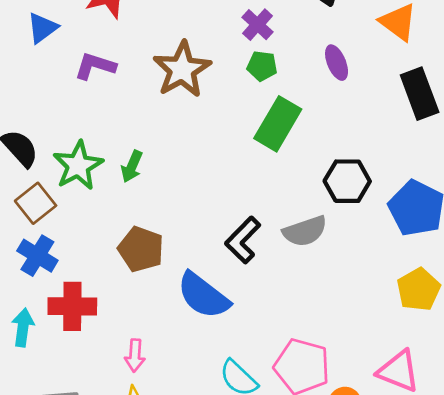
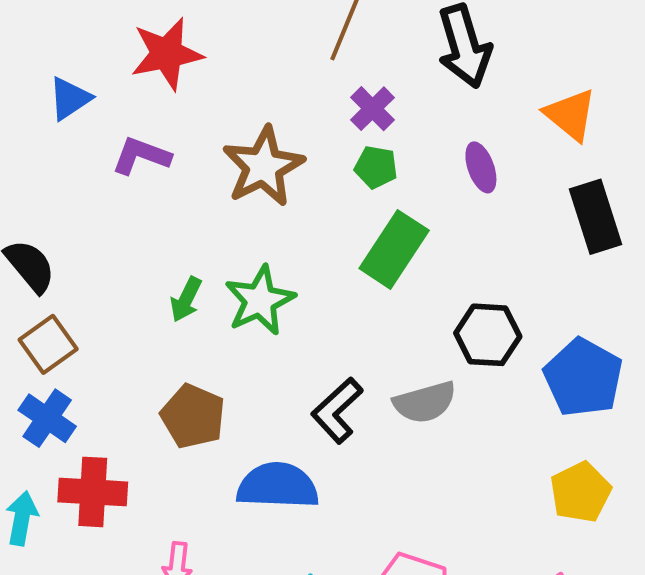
green star: (78, 166) -> (260, 300), moved
blue semicircle: (203, 296) -> (278, 486), turned 142

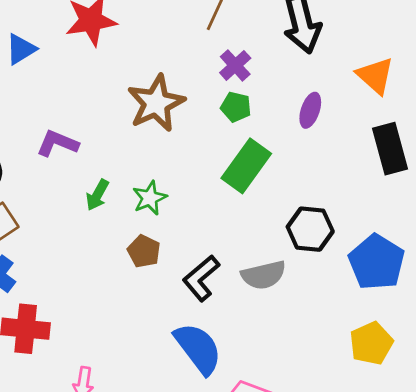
purple L-shape: (141, 156) -> (57, 143), moved
purple ellipse: (481, 167) -> (310, 110), turned 36
green star: (260, 300) -> (150, 198), size x0.7
brown pentagon: (193, 416) -> (144, 251), moved, size x0.7
blue semicircle: (278, 486) -> (198, 348), moved, turned 48

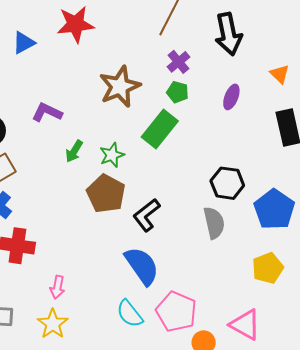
orange triangle: (375, 76) -> (280, 74), size x0.7
green rectangle: (246, 166) -> (160, 129), moved
brown pentagon: (144, 251) -> (106, 194), size x1.6
gray semicircle: (264, 275) -> (214, 223), moved, turned -92

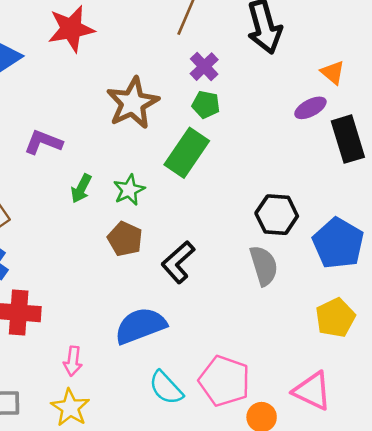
purple ellipse: (231, 97) -> (310, 108), moved, turned 45
brown pentagon: (106, 194) -> (125, 239), size x0.7
blue semicircle: (142, 266) -> (140, 326), moved, turned -72

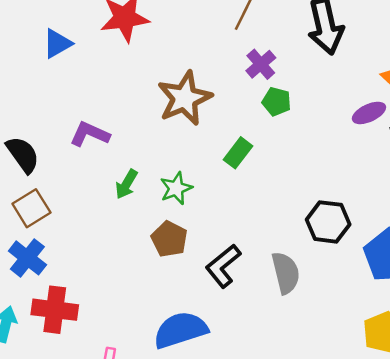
green pentagon: (206, 105) -> (277, 102), moved
green rectangle: (187, 153) -> (238, 153), size x0.6
gray semicircle: (264, 266) -> (286, 273), moved

